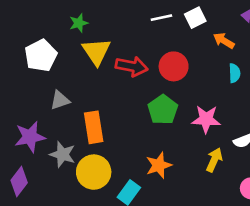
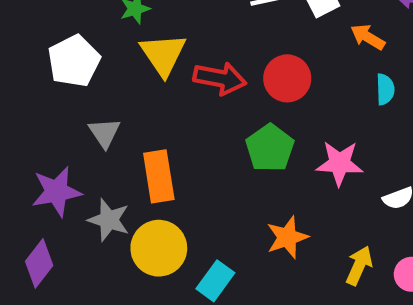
gray triangle: (60, 100) -> (104, 133), turned -45
yellow arrow: (214, 160) -> (359, 266), moved
orange star: (159, 165) -> (287, 237), moved

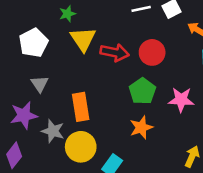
gray triangle: (104, 133) -> (40, 84), moved
orange star: (287, 237) -> (141, 127), moved

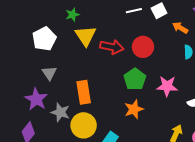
purple star: (24, 115) -> (36, 99), turned -30

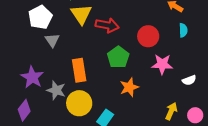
red circle: (143, 47) -> (148, 36), moved
gray triangle: (49, 73) -> (52, 40), moved
green pentagon: (135, 79) -> (118, 57), moved

